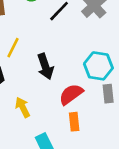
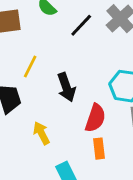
red semicircle: (71, 94) -> (95, 118), turned 145

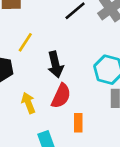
red semicircle: (95, 118) -> (61, 96), moved

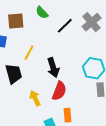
orange rectangle: (78, 123) -> (68, 115), moved

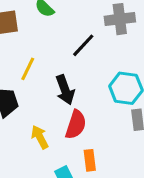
gray cross: (92, 22) -> (120, 19), turned 36
black line: (65, 26) -> (83, 45), moved

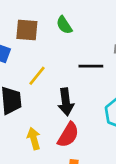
black line: (83, 45) -> (91, 66), turned 35

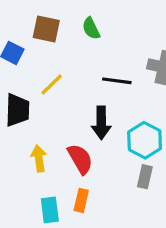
black arrow: (66, 102) -> (101, 123), moved
red semicircle: (68, 135) -> (80, 159), turned -68

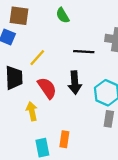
brown square: (46, 29) -> (19, 16), moved
red semicircle: (80, 159) -> (47, 88), moved

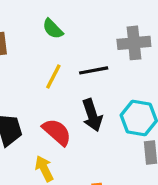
yellow line: (37, 58) -> (53, 77), moved

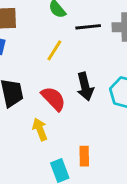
black line: (94, 70) -> (88, 27), moved

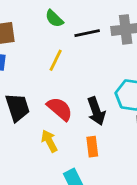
black arrow: (85, 87) -> (96, 111), moved
orange rectangle: (84, 156) -> (92, 147), moved

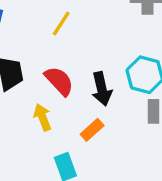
orange rectangle: (92, 147) -> (92, 130), turned 48

